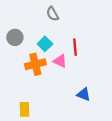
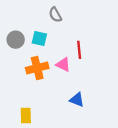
cyan square: (45, 44) -> (39, 38), moved, turned -32
blue triangle: (84, 94) -> (77, 100), moved

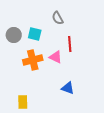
gray semicircle: (55, 15) -> (58, 18), moved

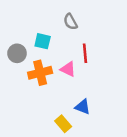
gray circle: (14, 35) -> (17, 53), moved
yellow rectangle: (23, 102) -> (63, 124), moved, turned -40

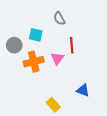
pink triangle: (68, 69) -> (57, 59), turned 40
blue triangle: (83, 107) -> (83, 90), moved

